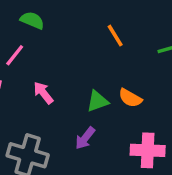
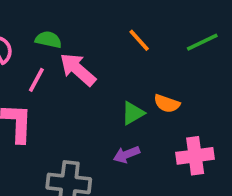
pink arrow: (43, 93) -> (78, 69), moved, size x1.5
purple arrow: (85, 138) -> (126, 155), turned 40

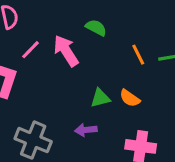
green semicircle: (48, 40) -> (96, 28), moved
orange line: (139, 40) -> (138, 55), moved

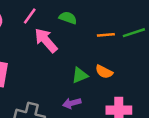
pink line: (31, 50) -> (30, 16), moved
orange line: (138, 55) -> (106, 35), turned -60

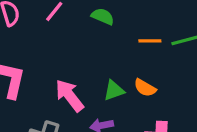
pink arrow: (46, 40) -> (69, 96), moved

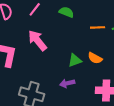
pink arrow: (69, 96) -> (37, 40), moved

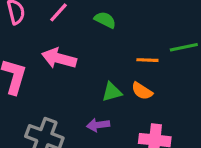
orange line: (98, 27) -> (147, 60), moved
pink arrow: (37, 40) -> (59, 58), turned -40

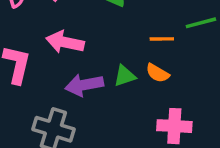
purple arrow: (98, 125) -> (84, 85), moved, size x1.5

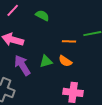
purple arrow: (84, 85) -> (22, 65), turned 65

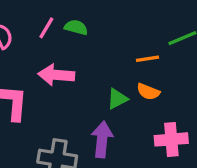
green semicircle: (42, 15) -> (76, 27), moved
purple arrow: (22, 65) -> (102, 139), moved, turned 50

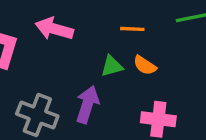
orange line: (148, 59) -> (132, 29), moved

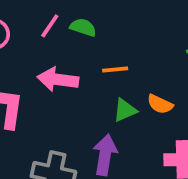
orange line: (132, 29) -> (115, 70), moved

